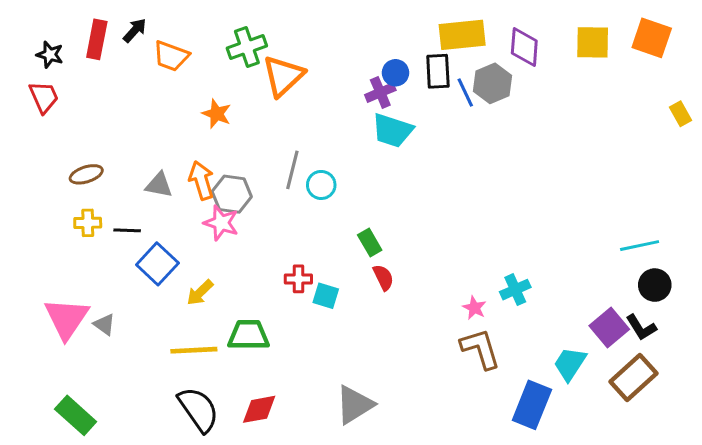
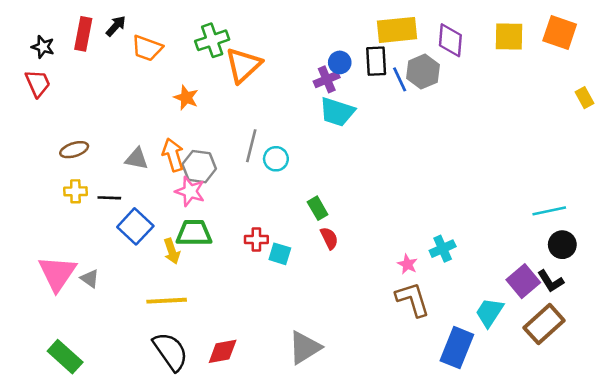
yellow arrow: (200, 293) -> (172, 251), turned -65
green trapezoid: (248, 335) -> (194, 233), moved

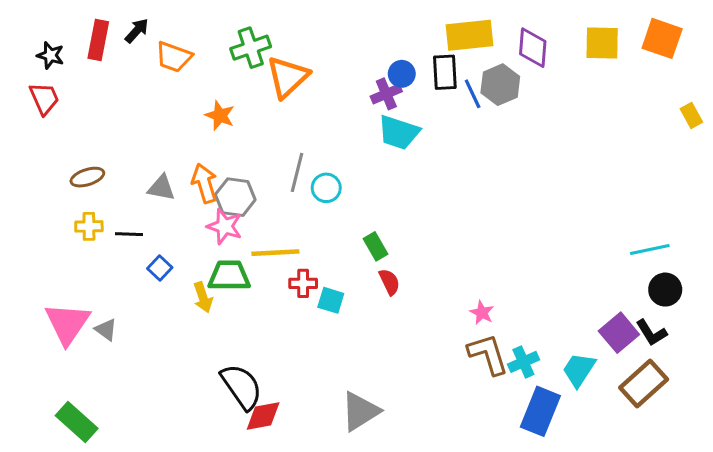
blue square: (135, 226) -> (160, 268), size x0.6
cyan cross: (443, 249) -> (523, 362), moved
yellow line: (167, 301) -> (275, 253), moved
black semicircle: (170, 351) -> (241, 387), moved

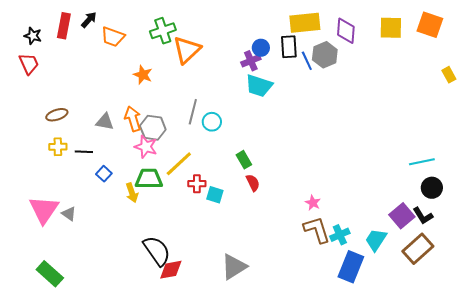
yellow line: (275, 253) -> (179, 164), turned -40

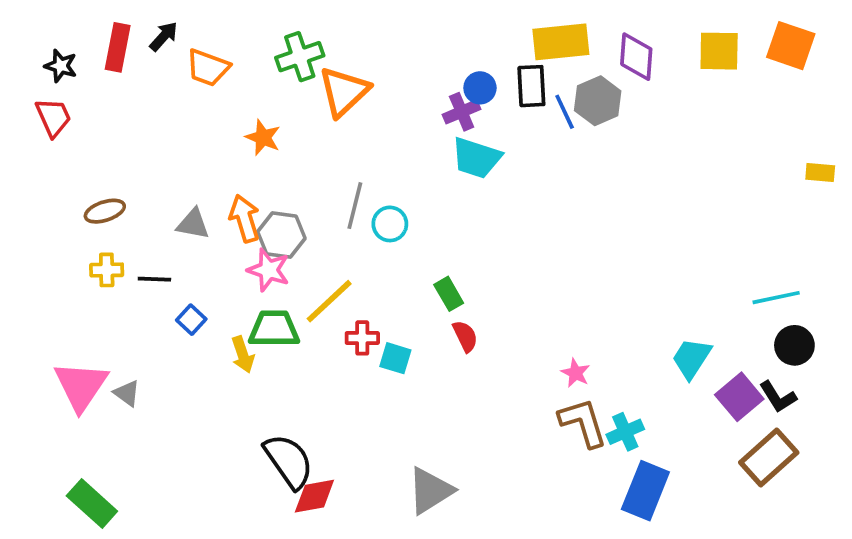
yellow rectangle: (449, 75) -> (820, 172), moved, turned -56
cyan trapezoid: (376, 240) -> (691, 358), moved

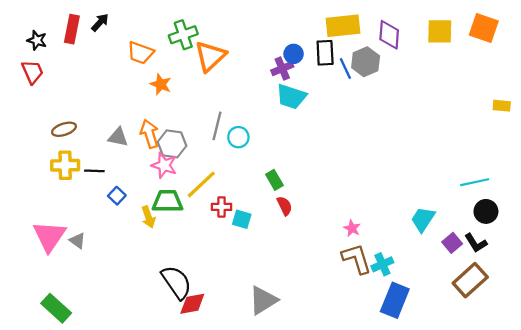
orange trapezoid: (208, 68) -> (140, 53), moved
yellow cross: (107, 270) -> (65, 165), size x1.4
purple square: (739, 397) -> (452, 243), size x0.7

